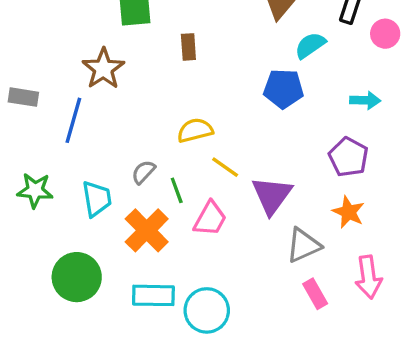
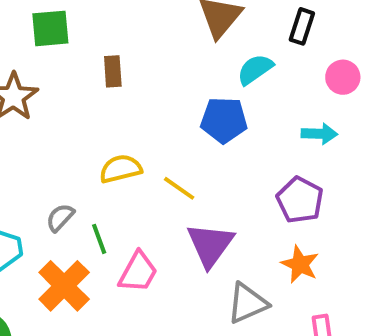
pink circle: (385, 34) -> (343, 77), moved
yellow line: (225, 167) -> (179, 188), moved

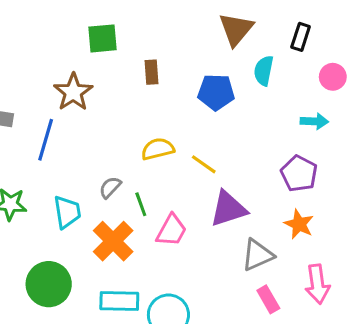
cyan semicircle: (255, 69) -> (264, 71), turned -44
blue pentagon: (224, 120) -> (216, 92), moved
purple triangle: (210, 245) -> (228, 209), turned 36

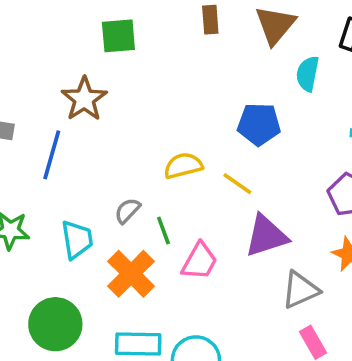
brown rectangle: (152, 72) -> (210, 20), moved
blue pentagon: (216, 92) -> (259, 124), moved

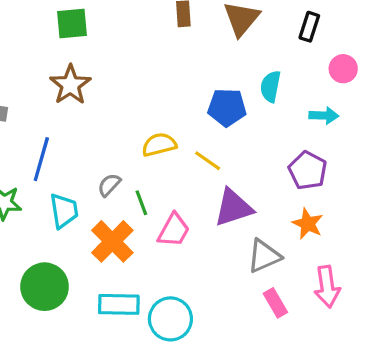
green square: (118, 36) -> (72, 24), moved
cyan semicircle: (308, 74) -> (271, 86), moved
blue line: (52, 155) -> (41, 159), moved

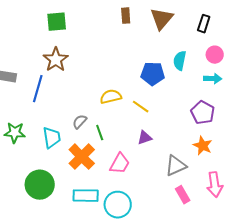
pink circle: (343, 69) -> (215, 55), moved
blue line: (41, 159) -> (38, 89), moved
purple triangle: (233, 208) -> (145, 138), moved, size x0.6
pink trapezoid: (174, 230) -> (120, 164), moved

